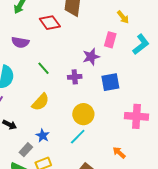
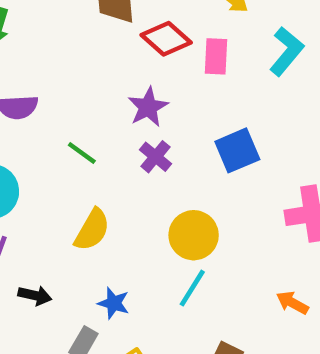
red diamond: (50, 23) -> (166, 39), moved
purple star: (91, 57) -> (148, 107), moved
purple cross: (75, 77) -> (156, 157), turned -32

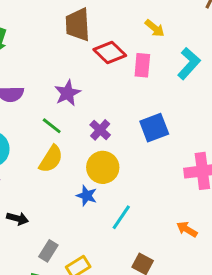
purple star: (148, 107) -> (67, 93), moved
yellow semicircle: (92, 230) -> (51, 159), moved
yellow circle: (194, 235) -> (103, 167), moved
blue star: (114, 303) -> (87, 196), moved

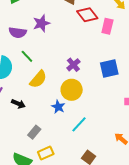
purple star: (67, 93) -> (41, 23), moved
green line: (52, 126) -> (27, 56), moved
black arrow: (18, 218) -> (18, 104), moved
gray rectangle: (48, 251) -> (34, 132), moved

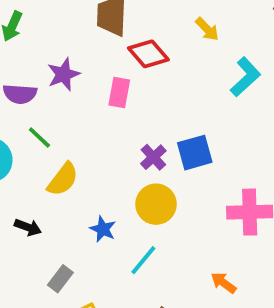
pink rectangle: (107, 26) -> (119, 93), moved
purple cross: (73, 65) -> (153, 157), moved
yellow circle: (72, 90) -> (156, 204), moved

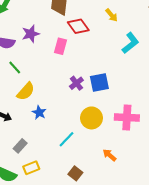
yellow circle: (156, 204) -> (92, 118), moved
blue star: (103, 229) -> (39, 113), moved

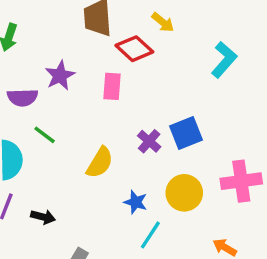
yellow arrow: (111, 15) -> (163, 22), moved
yellow semicircle: (26, 91) -> (100, 163), moved
blue star: (39, 113) -> (136, 202), moved

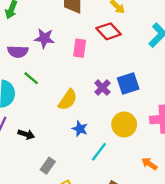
red diamond: (134, 49) -> (109, 31), moved
purple star: (60, 76) -> (44, 38), turned 30
blue star: (136, 202) -> (80, 129), moved

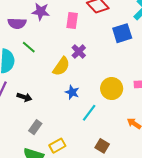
blue square: (128, 84) -> (122, 33), moved
purple cross: (102, 88) -> (79, 52), moved
gray rectangle: (48, 166) -> (35, 127), moved

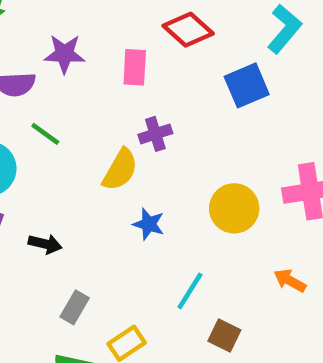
purple cross: (79, 52) -> (155, 134), turned 32
cyan line: (89, 113) -> (190, 291), moved

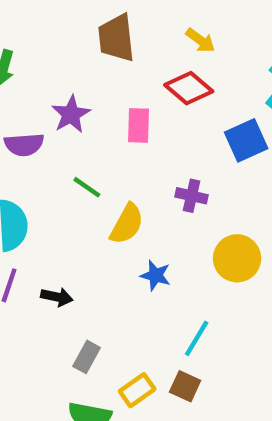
purple star: (65, 54) -> (71, 114), turned -30
green line: (45, 134) -> (87, 187), moved
purple cross: (155, 134) -> (192, 196), moved, turned 32
brown square: (224, 336) -> (185, 386), moved

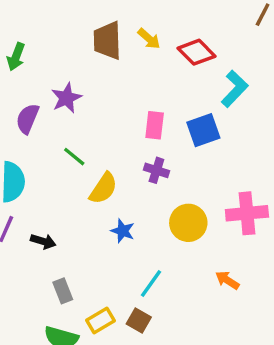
yellow arrow: (200, 40) -> (149, 39), moved
red diamond: (189, 88) -> (196, 52), moved
pink rectangle: (138, 125) -> (155, 125), moved
purple semicircle: (24, 145) -> (27, 119), turned 112
gray rectangle: (87, 357) -> (63, 291), turned -55

